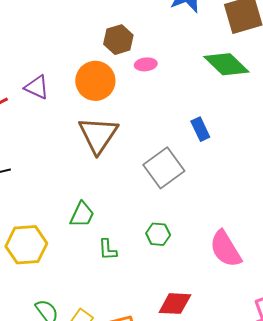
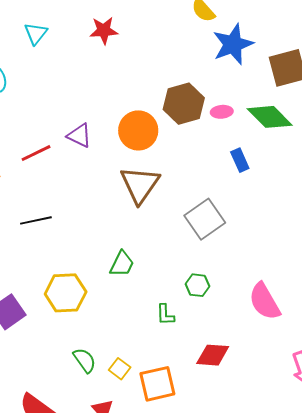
brown hexagon: (118, 40) -> (184, 104), moved, size x1.4
pink ellipse: (146, 64) -> (222, 112), moved
blue rectangle: (200, 129) -> (240, 160), moved
green L-shape: (108, 250) -> (165, 315), moved

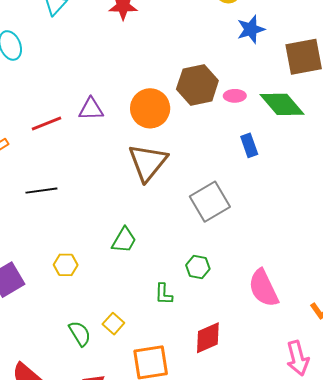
blue star: (233, 44) -> (251, 29), size x0.7
purple triangle: (79, 136) -> (91, 109), turned -32
yellow hexagon: (66, 293) -> (66, 265), size x0.6
red diamond: (213, 355) -> (208, 338), turned -32
yellow square: (120, 369) -> (113, 324), moved

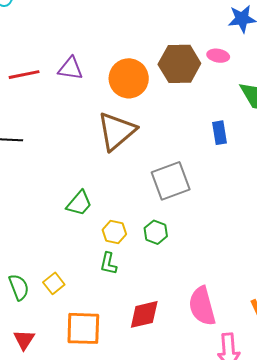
pink ellipse: (235, 96) -> (218, 56), moved
yellow hexagon: (66, 265) -> (114, 232), moved
green hexagon: (198, 267) -> (156, 232), moved
pink semicircle: (263, 288) -> (202, 306), moved

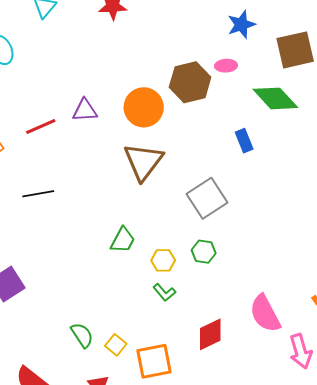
green L-shape: (108, 263) -> (164, 292), turned -40
yellow square: (54, 283) -> (116, 345), moved

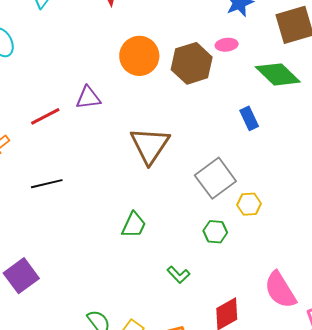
orange circle: (144, 107) -> (139, 56), moved
yellow hexagon: (163, 260) -> (249, 204), moved

